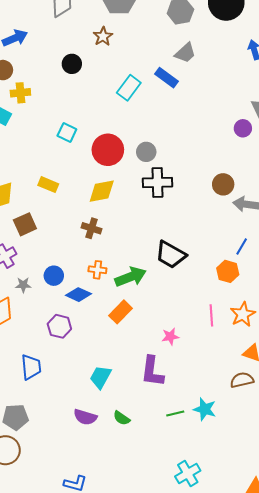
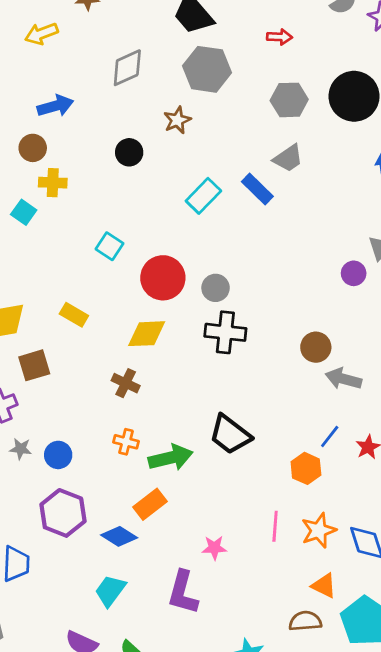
blue circle: (54, 276) -> (58, 455), moved
blue diamond: (79, 295) -> (119, 536), moved
purple hexagon: (59, 326) -> (63, 513), size x1.4

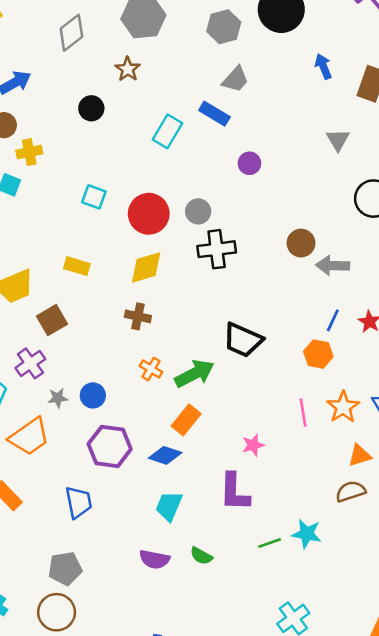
purple circle: (354, 273) -> (249, 163), moved
orange cross: (126, 442) -> (151, 369), turned 30
orange triangle: (324, 586) -> (360, 455), turned -30

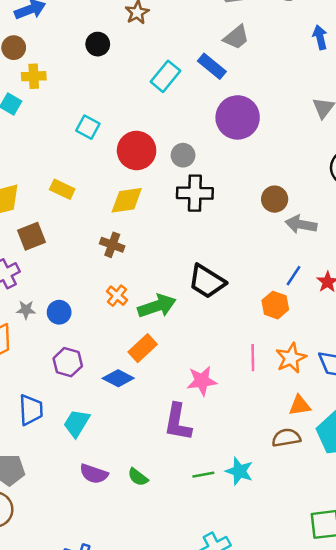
purple circle: (249, 163) -> (238, 117), size x2.0
pink star: (253, 445) -> (202, 381), size x1.4
purple hexagon: (110, 446) -> (68, 362), size x0.7
cyan trapezoid: (169, 506) -> (77, 423), moved

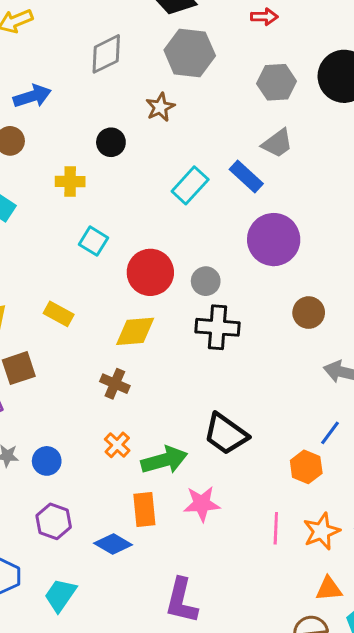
yellow cross: (34, 76) -> (70, 181), moved
brown circle: (275, 199) -> (309, 313), moved
orange rectangle: (143, 348) -> (144, 510), turned -56
pink star: (202, 381) -> (202, 504), moved

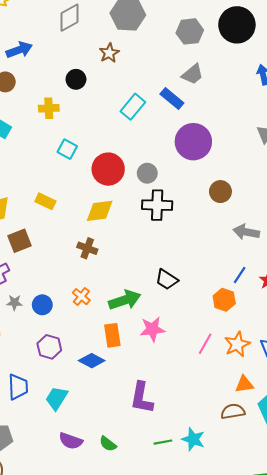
black trapezoid: (226, 434) -> (167, 280), size x0.7
orange cross: (117, 445) -> (81, 297), moved
pink line: (276, 528) -> (205, 344), turned 30

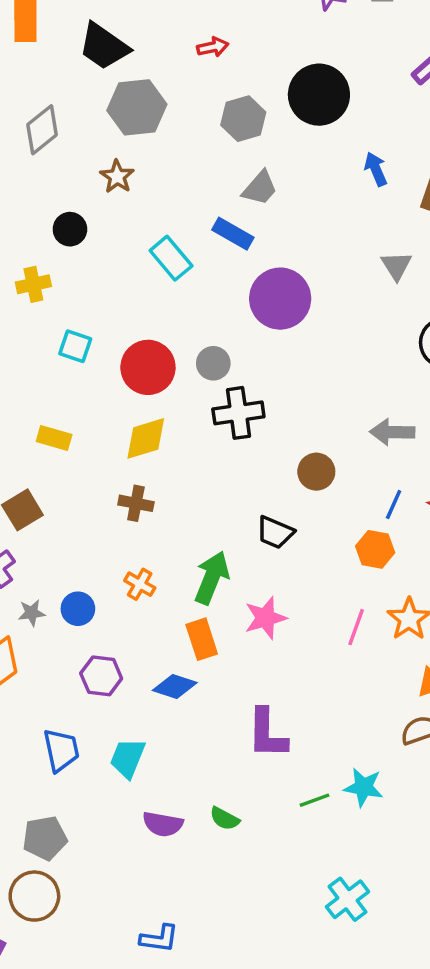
cyan rectangle: (133, 107) -> (171, 258), turned -70
brown circle: (220, 192) -> (316, 472), moved
green arrow: (125, 300) -> (212, 578), turned -40

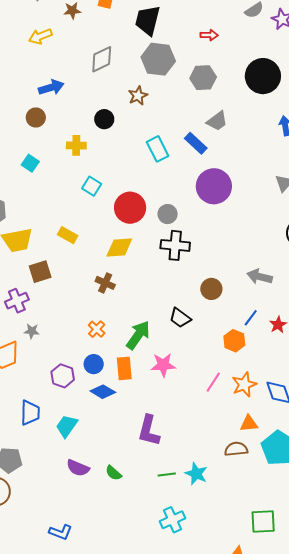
black trapezoid: (104, 46) -> (148, 20), turned 56
gray hexagon: (243, 119) -> (203, 78), moved
blue circle: (78, 609) -> (94, 364), moved
cyan cross: (348, 899) -> (172, 520), moved

